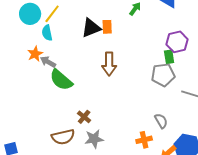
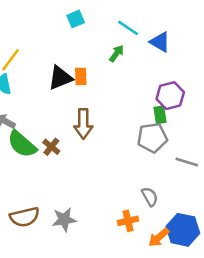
brown cross: (84, 117) -> (51, 147), moved

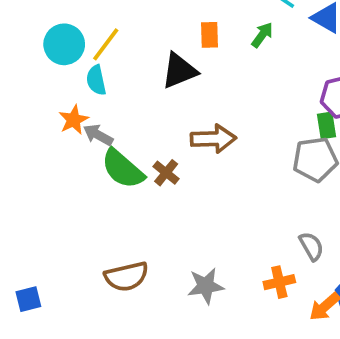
orange rectangle: (81, 76) -> (209, 35), moved
brown arrow: (83, 124) -> (213, 139), turned -92
gray star: (64, 220) -> (206, 286), moved

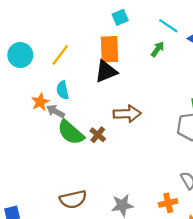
orange rectangle: (209, 35) -> (109, 49), moved, size x1.6
cyan circle: (64, 44) -> (20, 55), moved
cyan semicircle: (96, 80) -> (63, 90), moved

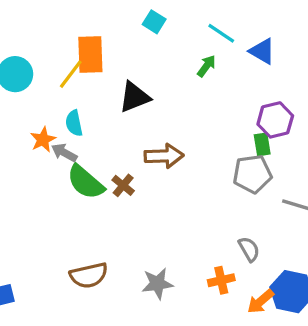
cyan square: (120, 17) -> (154, 22), turned -35
orange rectangle: (109, 49) -> (90, 54), moved

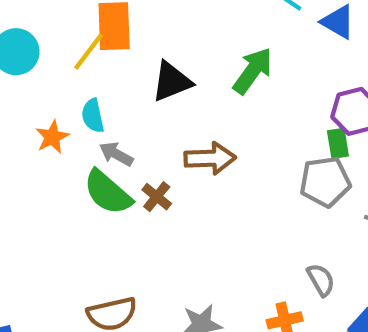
green arrow: (207, 66) -> (253, 71), moved, size x1.6
gray arrow: (64, 153) -> (116, 154), moved

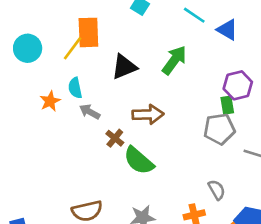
green semicircle: (108, 192) -> (139, 161), moved

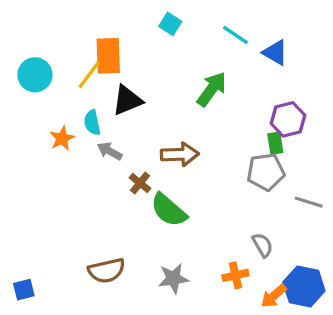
black triangle: (124, 67) -> (127, 100), moved

